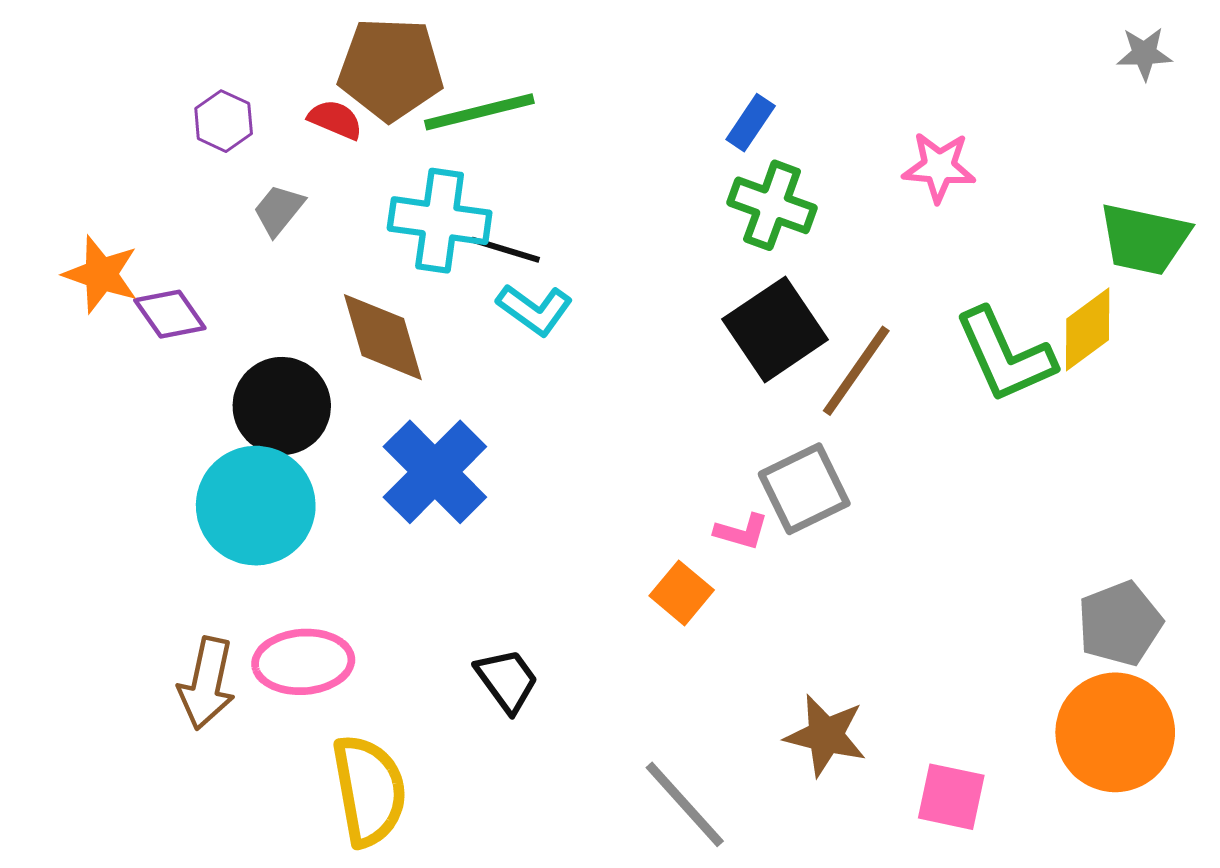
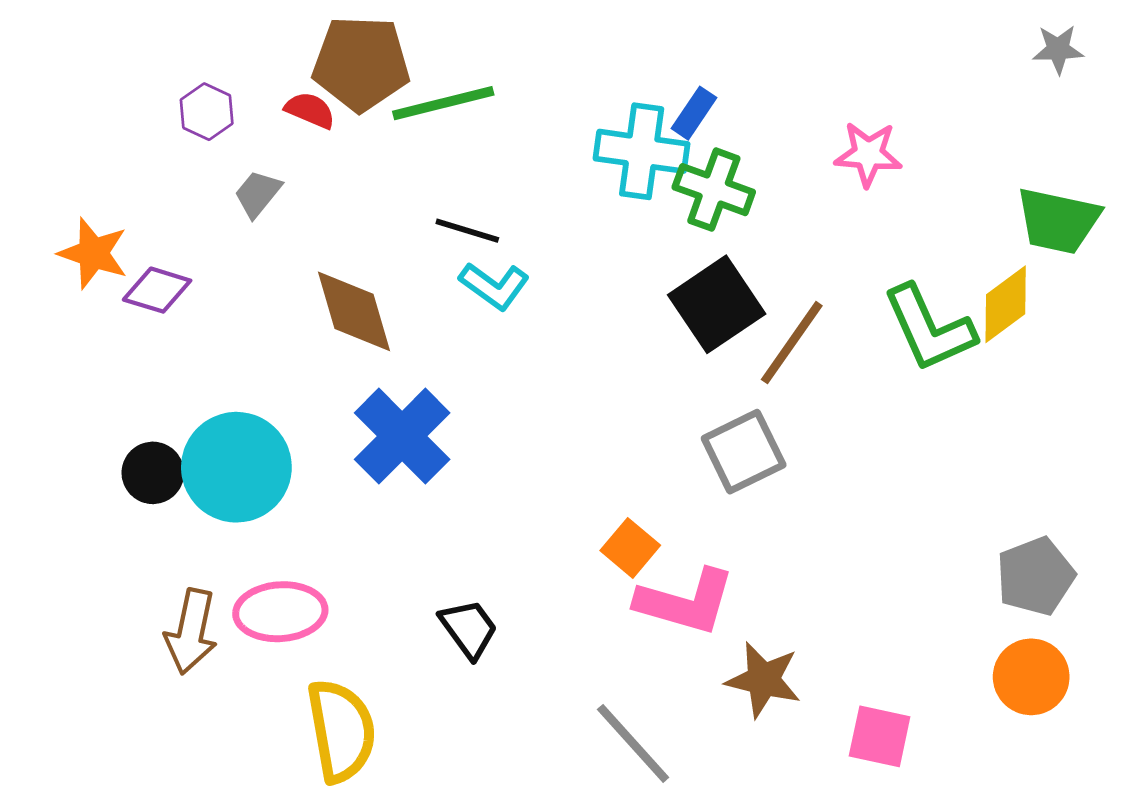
cyan cross: (440, 221) -> (642, 151), moved
purple diamond: (170, 314) -> (157, 290), turned -38
black circle: (282, 406) -> (153, 473), moved, size x0.7
pink L-shape: (741, 532) -> (685, 602), moved, size x2.0
orange circle: (1115, 732) -> (1031, 677), size x0.7

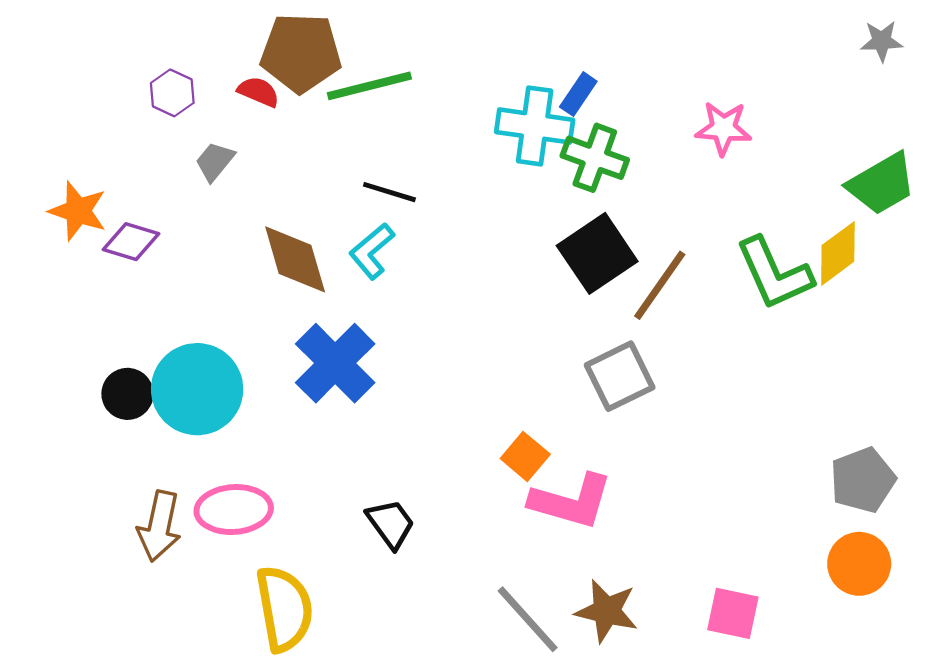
green trapezoid: (1058, 221) -> (882, 184), turned -42
cyan L-shape: (494, 286) -> (372, 251), moved, turned 104
brown star: (763, 680) -> (607, 611), moved

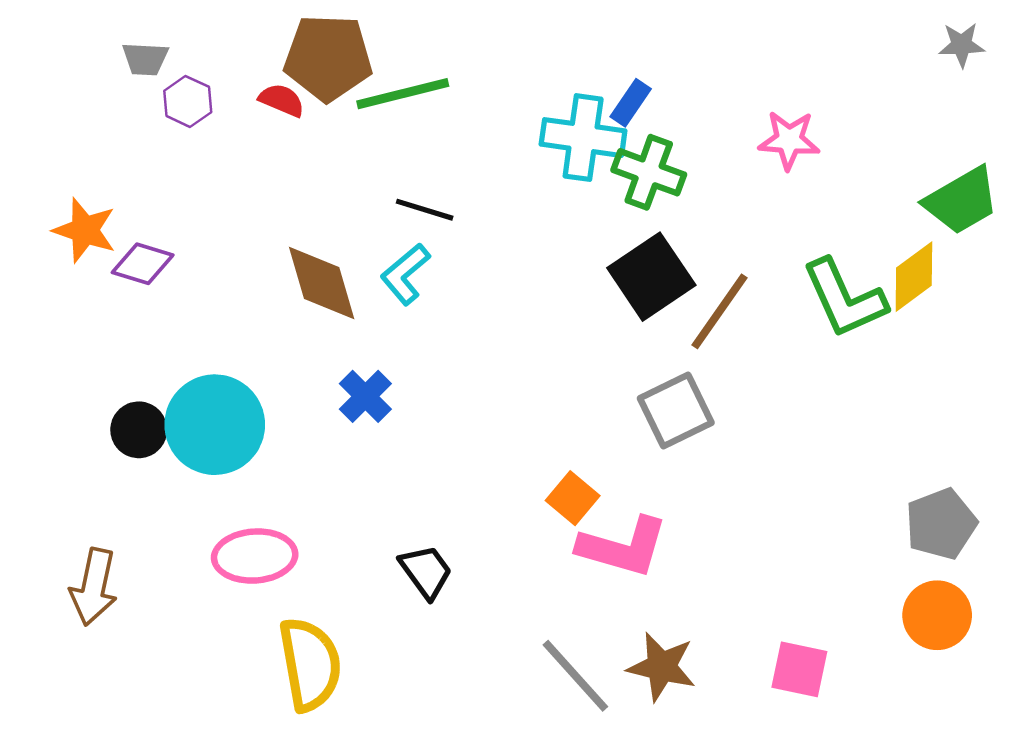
gray trapezoid: (215, 161) -> (145, 59), moved, turned -126
blue cross: (335, 363) -> (365, 396), size x0.6
brown arrow: (159, 526) -> (94, 587), moved

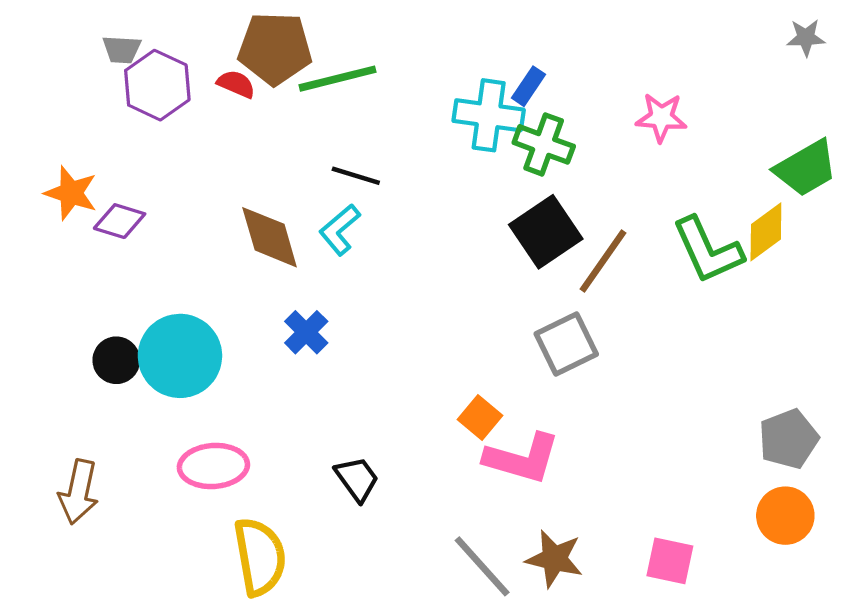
purple hexagon: (188, 101) -> (157, 85), size x1.6

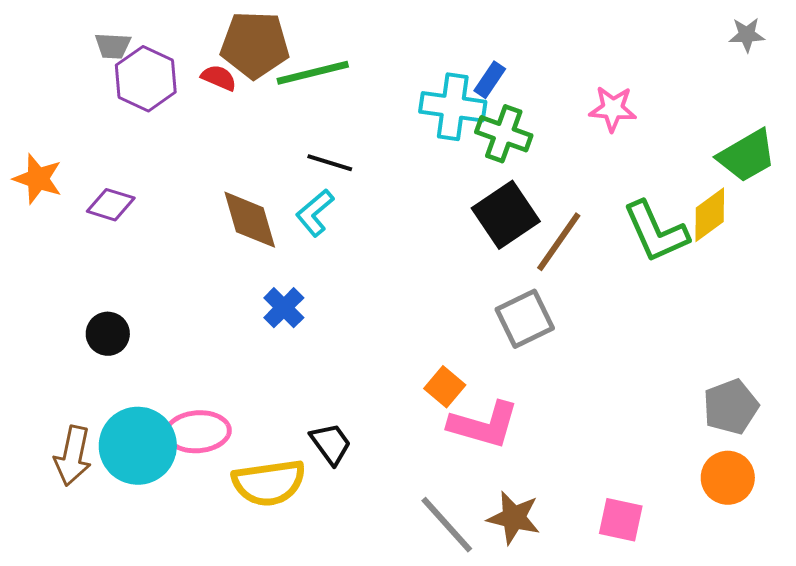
orange star: (71, 193) -> (38, 179), moved
cyan circle: (180, 356) -> (138, 446), moved
yellow semicircle: (260, 557) -> (269, 483), moved, turned 92

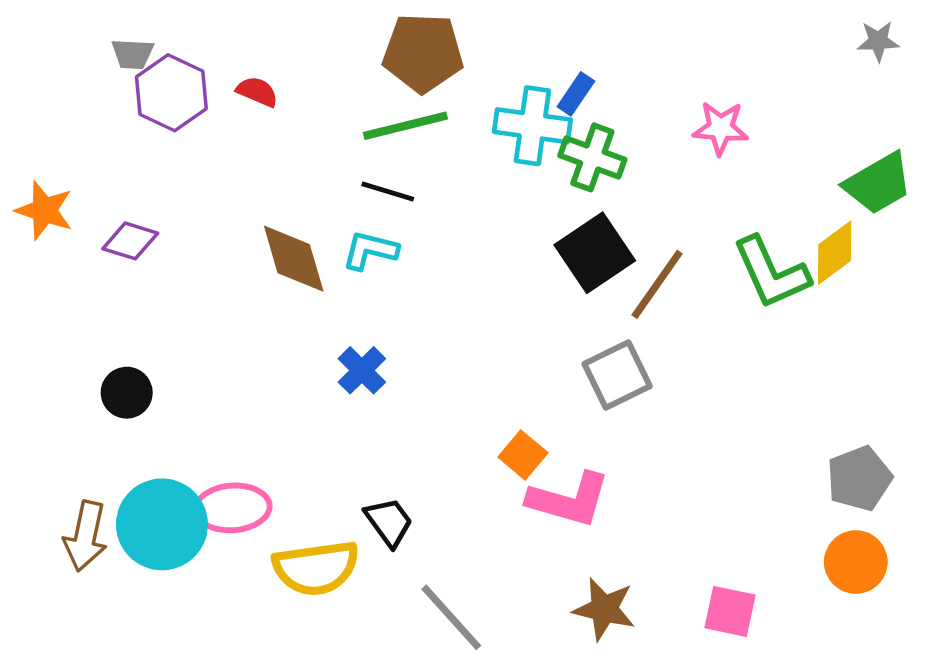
brown pentagon: (255, 45) -> (423, 53), moved
green line: (313, 73) -> (405, 126), moved
cyan L-shape: (315, 213) -> (370, 250), turned 54
blue cross: (284, 308) -> (362, 370), moved
gray line: (447, 525) -> (451, 617), moved

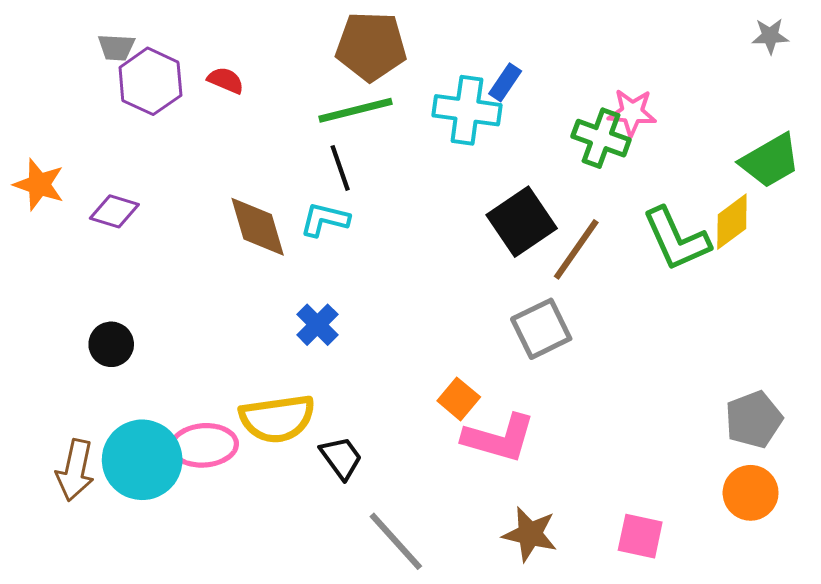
green cross: (592, 157) -> (601, 138), moved
black line: (388, 192) -> (340, 168), turned 54
yellow semicircle: (316, 568) -> (277, 419), moved

